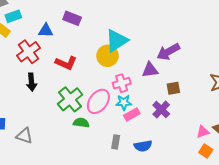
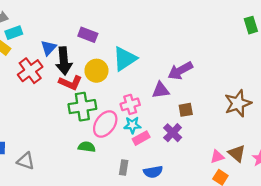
purple rectangle: (72, 18) -> (88, 35), moved
blue triangle: (46, 30) -> (49, 48), turned -49
yellow circle: (108, 56) -> (96, 71), moved
black arrow: (32, 82) -> (64, 61), moved, size x1.4
green cross: (70, 99) -> (82, 107), moved, turned 30

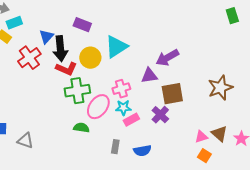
brown square: (186, 110) -> (172, 94), size x1.6

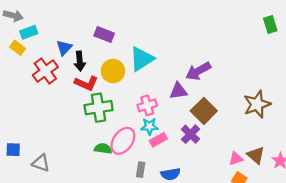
black arrow: (60, 49) -> (80, 61), size x0.7
brown square: (172, 94) -> (204, 111), turned -35
pink ellipse: (98, 107) -> (123, 141), moved

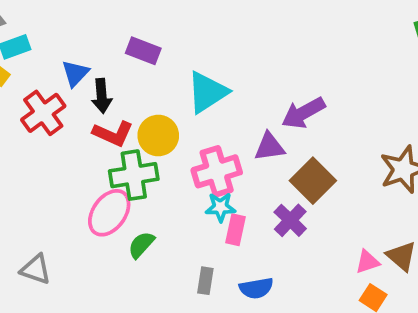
yellow circle: (113, 71) -> (158, 136), moved
pink cross: (147, 105) -> (217, 171), size x1.4
pink rectangle: (158, 140) -> (236, 230), turned -49
pink ellipse: (123, 141) -> (109, 213), moved
green semicircle: (103, 149) -> (141, 245), turned -56

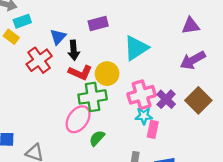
purple rectangle: (143, 51) -> (98, 23), turned -36
purple triangle: (269, 147) -> (191, 26), moved
purple cross: (290, 220) -> (166, 99), moved

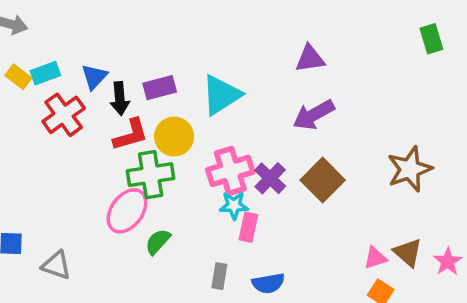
cyan rectangle: (22, 21) -> (45, 73), moved
purple rectangle: (98, 23) -> (160, 88), moved
red L-shape: (80, 72) -> (131, 135), turned -40

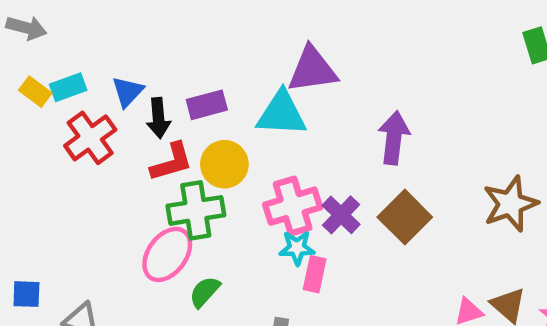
purple triangle: (310, 59) -> (312, 70), moved, size x1.4
cyan triangle: (221, 95) -> (282, 114), turned 36
purple arrow: (314, 115) -> (394, 138), turned 126

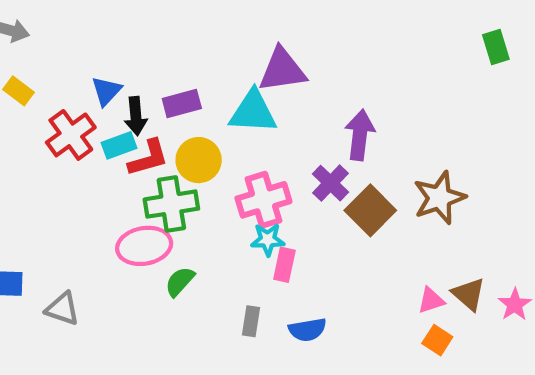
cyan rectangle: (68, 87) -> (119, 145), moved
brown star: (510, 204) -> (439, 198), moved
purple cross: (341, 215) -> (330, 183), moved
pink ellipse: (167, 254) -> (144, 246), turned 44

